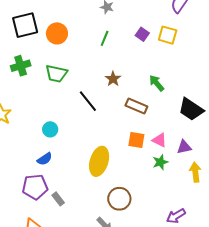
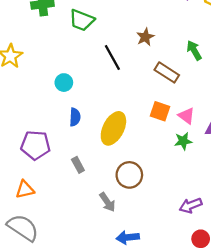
blue semicircle: (45, 159) -> (75, 117), moved, turned -63
gray rectangle: (58, 199) -> (78, 165), moved

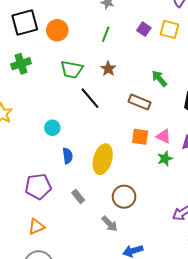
green trapezoid: (82, 20) -> (72, 70), moved
brown star: (145, 37) -> (108, 69), moved

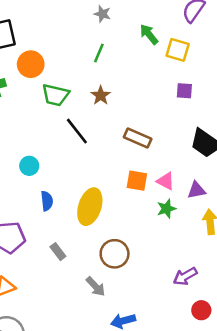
purple square: (144, 29) -> (184, 91), moved, turned -32
orange circle: (57, 30) -> (31, 64), moved
green arrow: (159, 79) -> (149, 34), moved

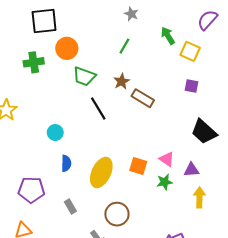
brown rectangle: (138, 138) -> (143, 98), moved
orange square: (137, 181) -> (138, 166), moved

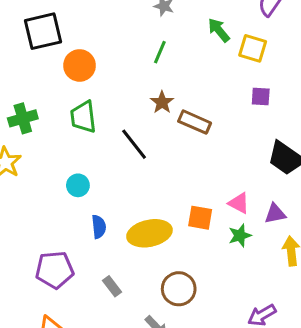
green cross: (34, 62) -> (23, 118), moved
green trapezoid: (84, 76) -> (83, 117), moved, turned 70
yellow ellipse: (101, 172) -> (149, 233), turned 60

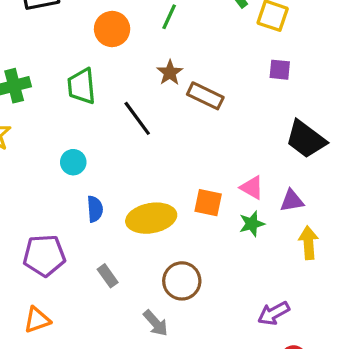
orange circle: (80, 65) -> (112, 29), moved

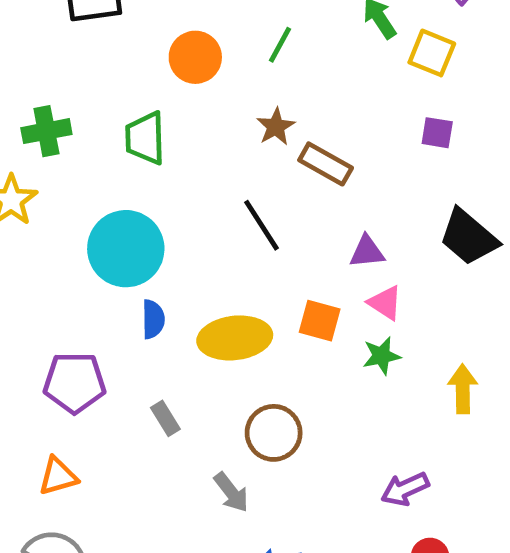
black line: (137, 118) -> (261, 225), moved
cyan circle: (73, 162) -> (126, 249), size x2.0
purple triangle: (292, 201) -> (367, 252), moved

